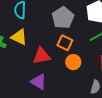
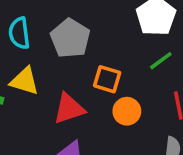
gray pentagon: (63, 18) -> (70, 38), moved

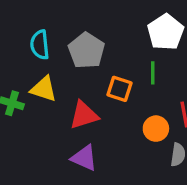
green line: (161, 61) -> (153, 73), moved, turned -55
orange circle: (127, 111) -> (156, 129), moved

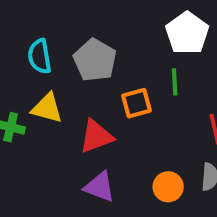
orange square: (119, 89) -> (136, 103), turned -30
orange circle: (156, 129) -> (168, 187), moved

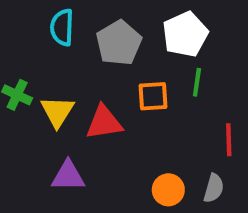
white pentagon: (187, 33) -> (185, 34), moved
yellow triangle: (47, 108) -> (57, 112), moved, turned 36
purple triangle: (100, 187) -> (68, 176), moved, turned -32

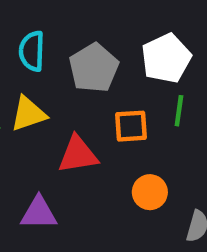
yellow triangle: (57, 112) -> (28, 114), moved, turned 39
orange circle: (168, 190) -> (150, 192), moved

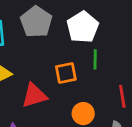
gray pentagon: (94, 68) -> (36, 22), moved

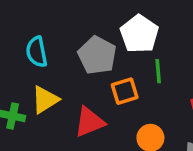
gray pentagon: (36, 22) -> (97, 55), moved

